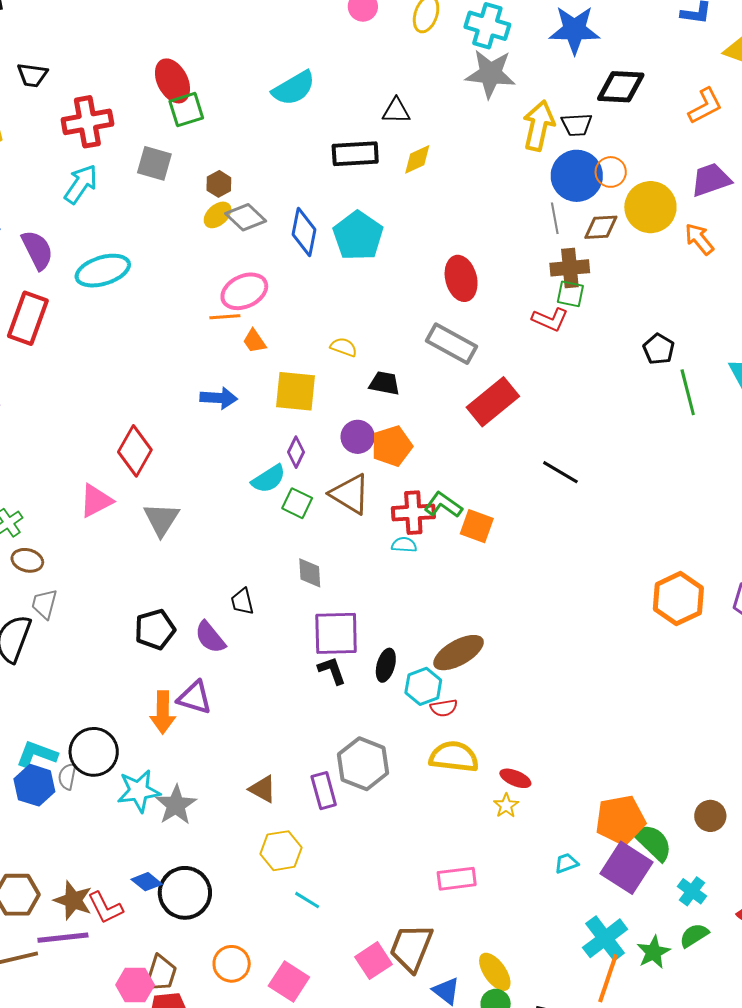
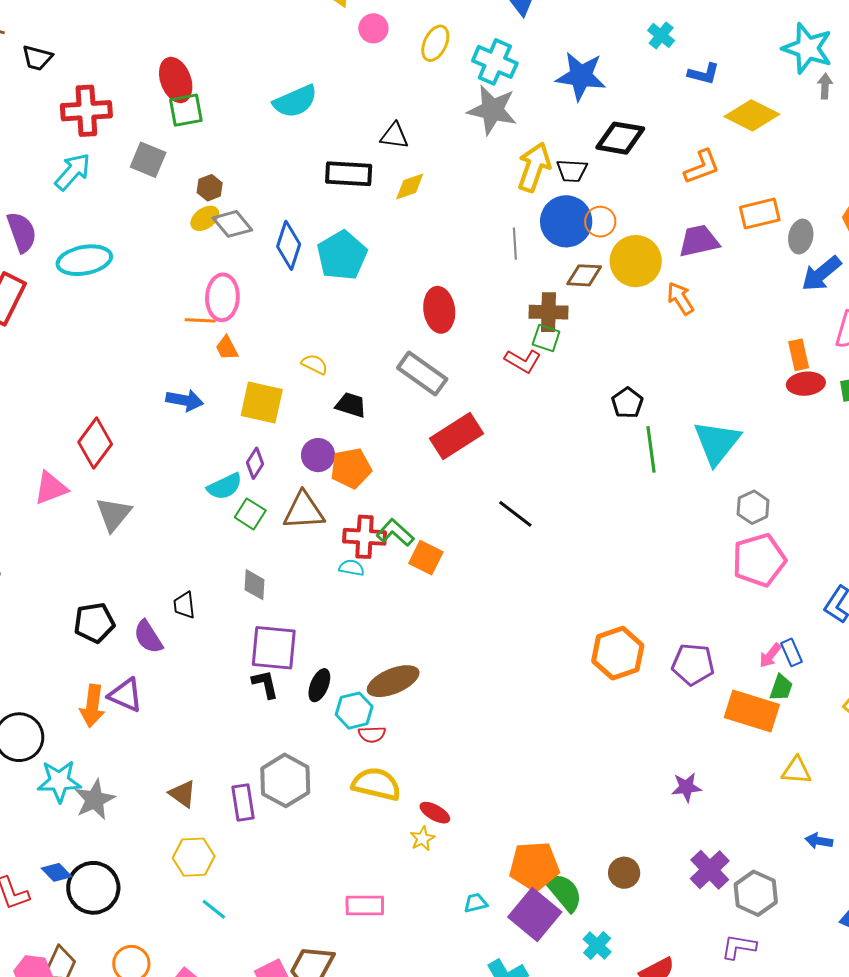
gray line: (555, 218) -> (515, 244), moved
pink ellipse: (244, 291) -> (222, 297), turned -69
brown triangle: (350, 494) -> (304, 511), turned -42

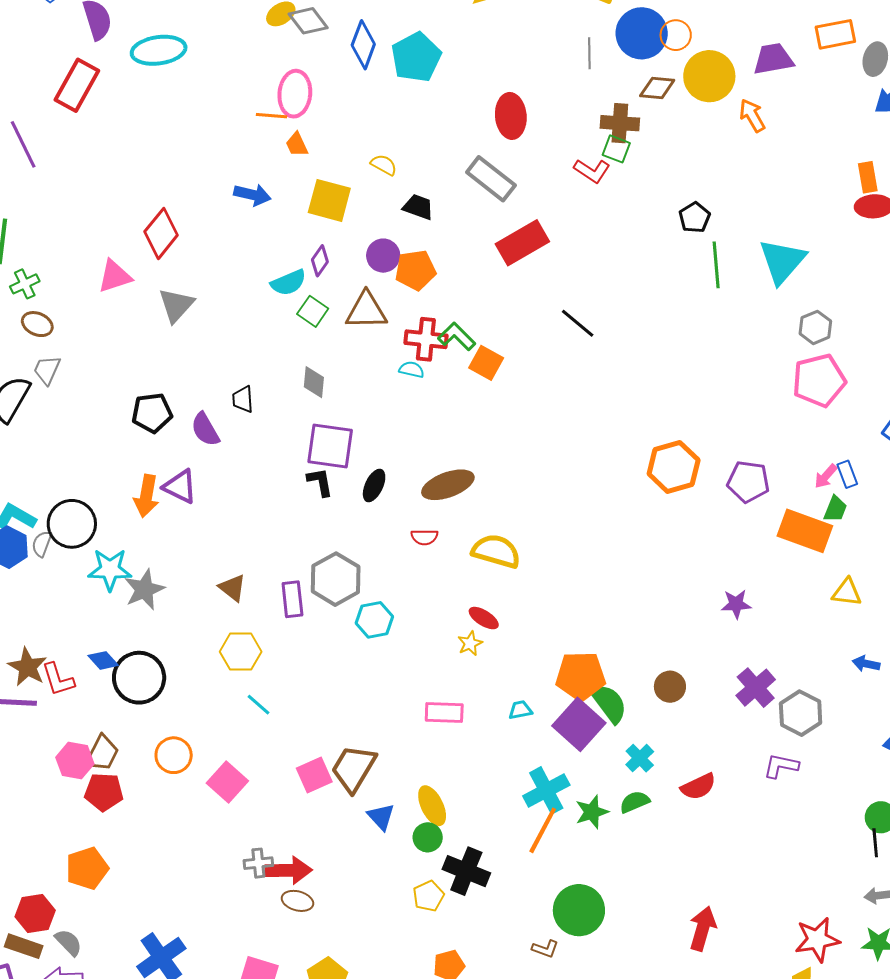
cyan hexagon: (354, 711) -> (374, 620), moved
yellow semicircle: (376, 784) -> (496, 551), moved
pink rectangle: (365, 905) -> (444, 712), moved

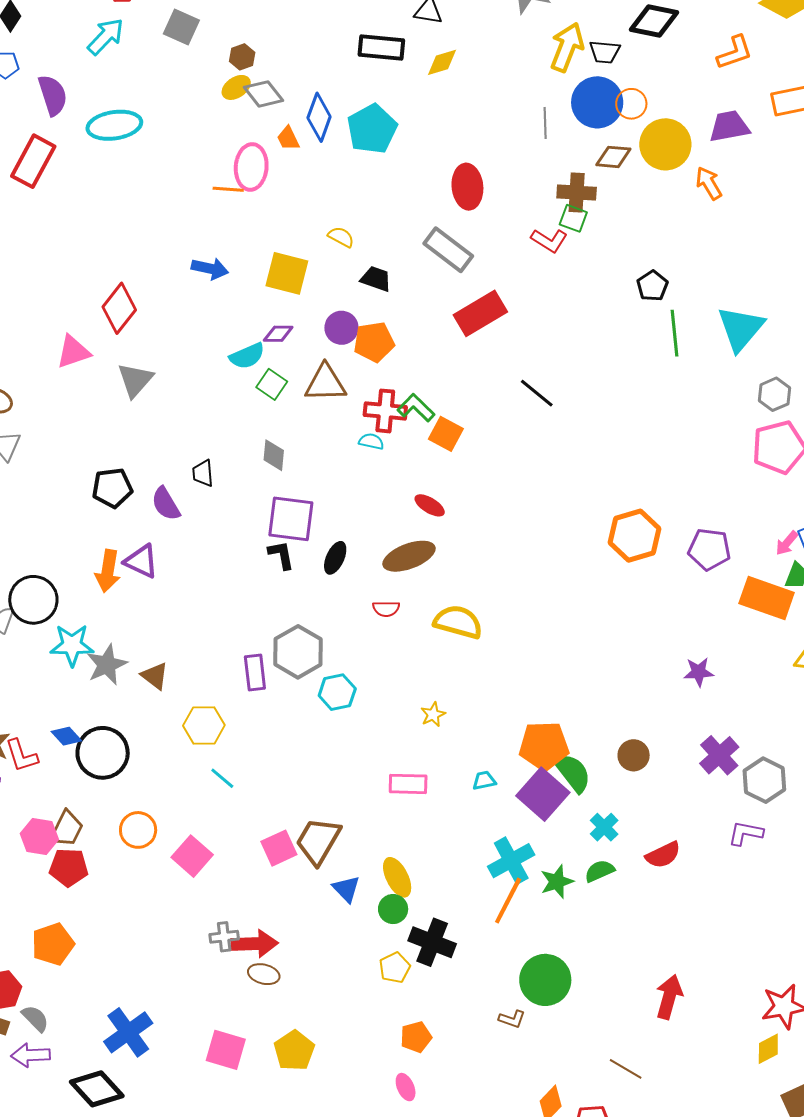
orange trapezoid: (297, 144) -> (288, 138), moved
purple diamond: (320, 261) -> (278, 334), turned 56
brown triangle: (232, 588) -> (155, 676), moved
red ellipse: (484, 618) -> (430, 505), moved

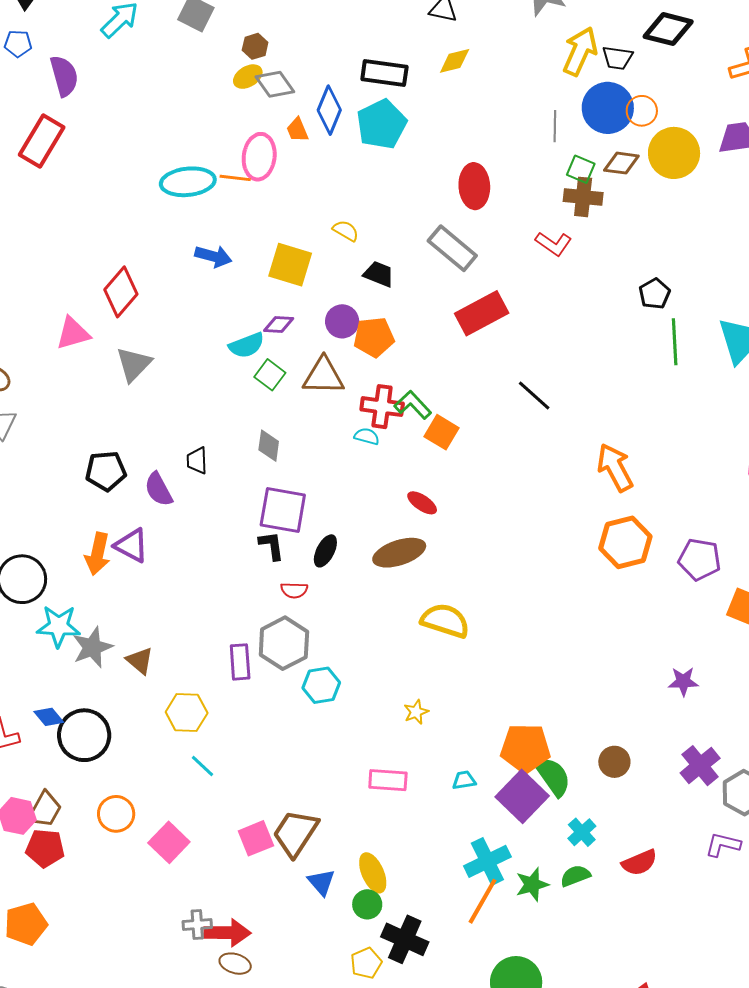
black rectangle: (381, 48) -> (384, 73), moved
cyan ellipse: (114, 125) -> (188, 182), moved
orange arrow: (709, 183) -> (615, 468), moved, size x1.4
green square: (573, 218) -> (581, 169), moved
red semicircle: (386, 609) -> (294, 590), moved

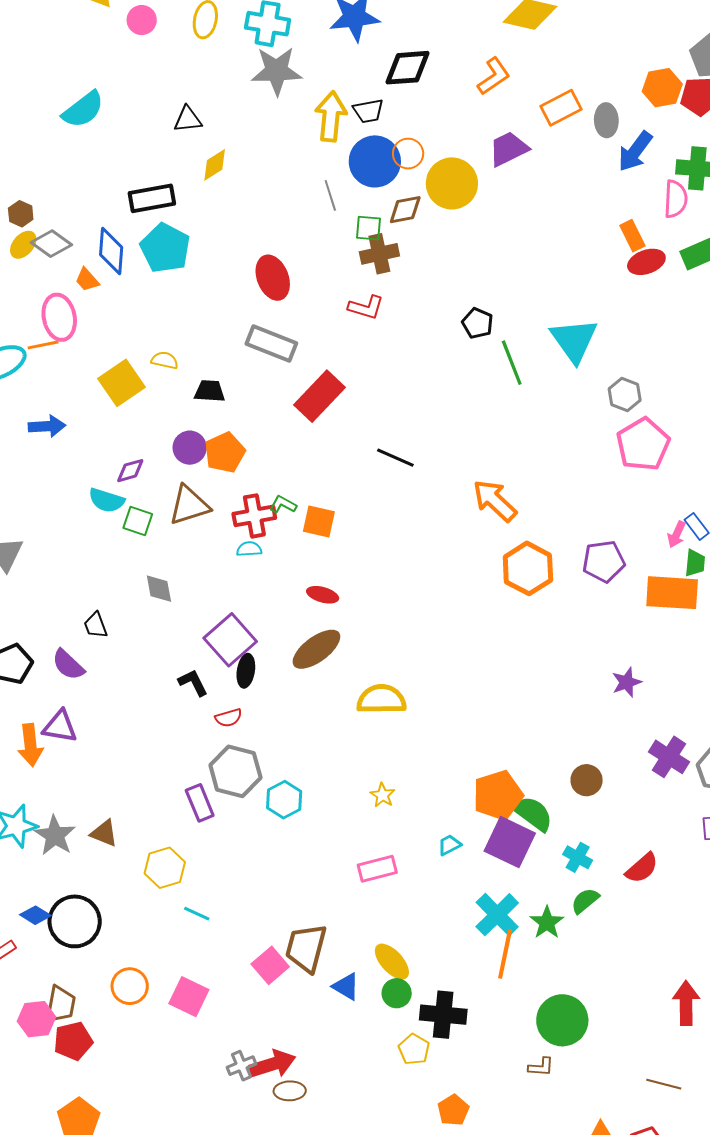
yellow square: (290, 265) -> (121, 383), moved, turned -33
cyan semicircle: (247, 345) -> (106, 500), turned 57
green L-shape: (413, 405) -> (283, 505), size x0.7
purple square: (283, 510) -> (230, 640), moved, turned -33

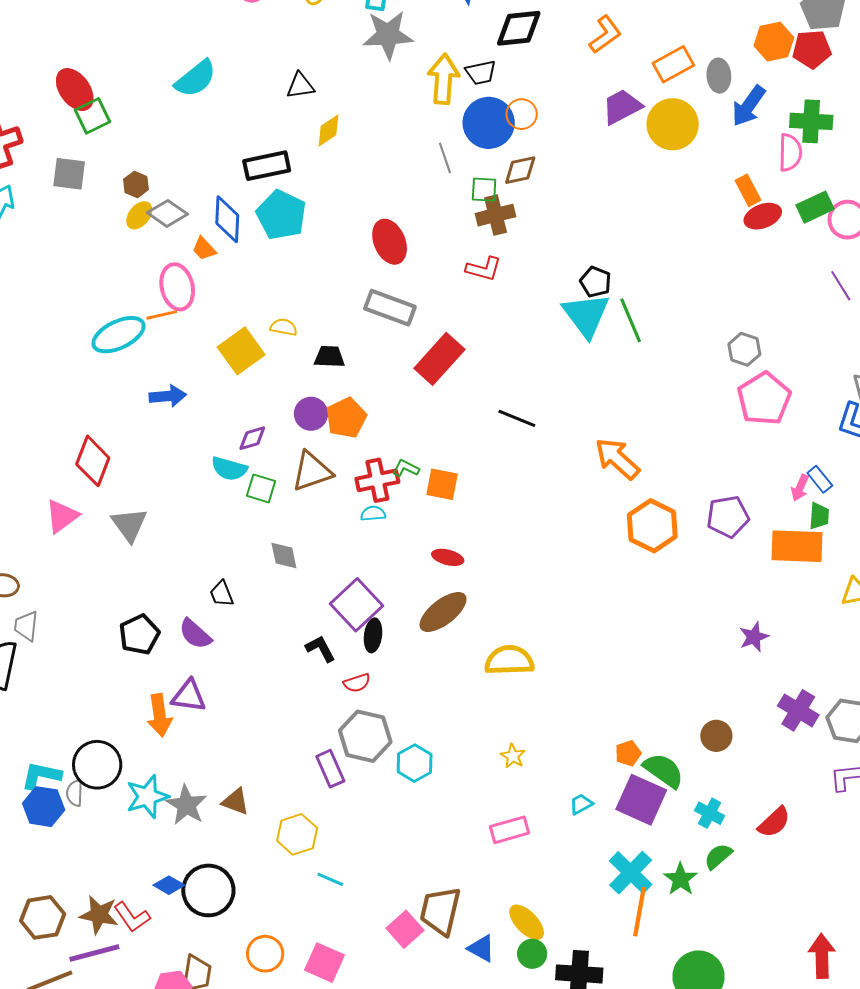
yellow circle: (452, 183) -> (673, 124), moved
cyan triangle: (574, 340) -> (586, 315), moved
orange pentagon: (498, 795) -> (628, 753), size x0.5

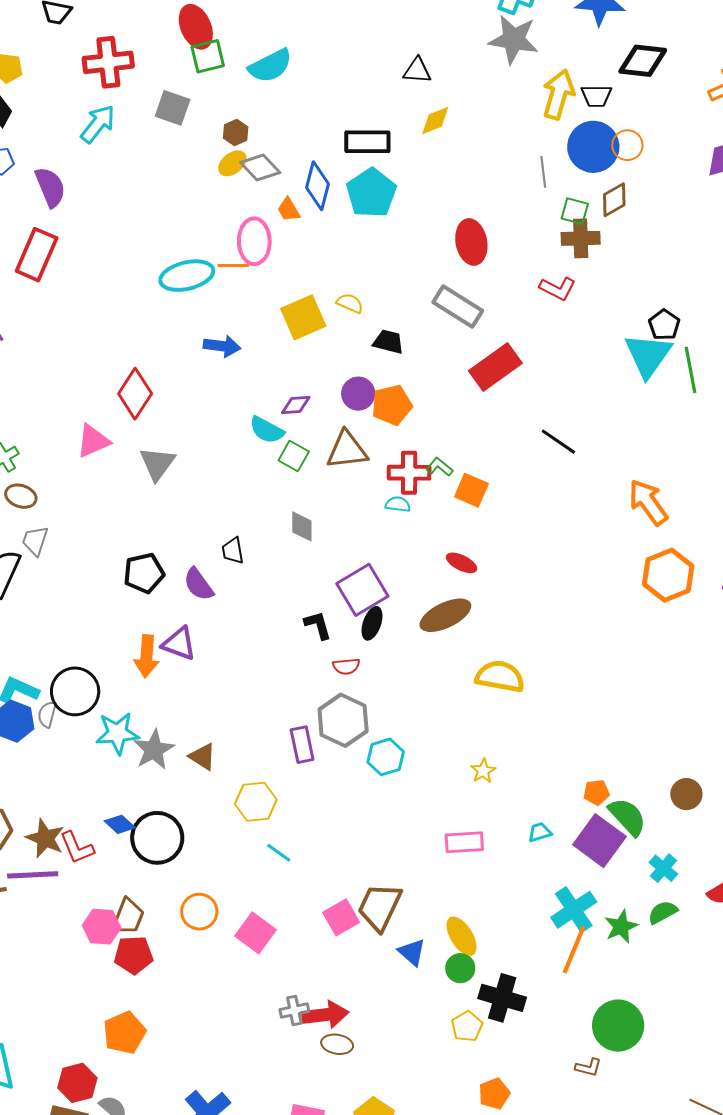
cyan semicircle: (196, 79) -> (270, 66), moved
brown diamond: (520, 170) -> (614, 200), turned -30

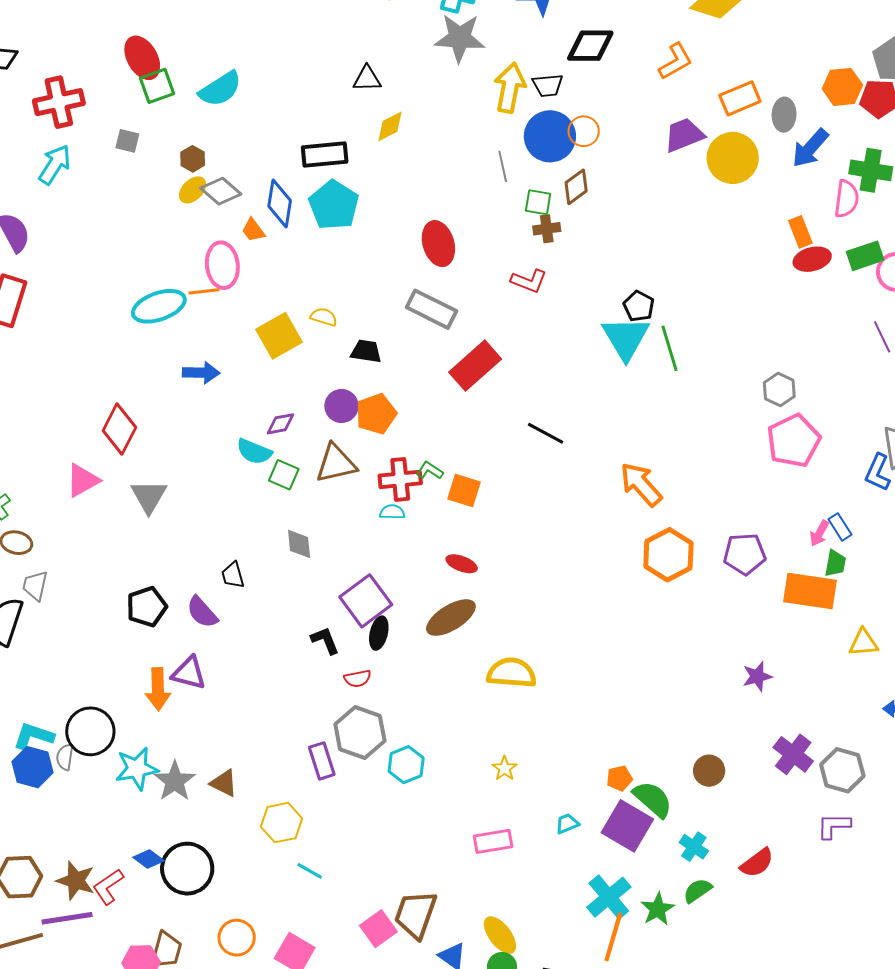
gray square: (173, 108) -> (127, 141), size x0.7
brown cross: (581, 238) -> (547, 229), size x0.7
red L-shape: (77, 848) -> (108, 887), turned 84

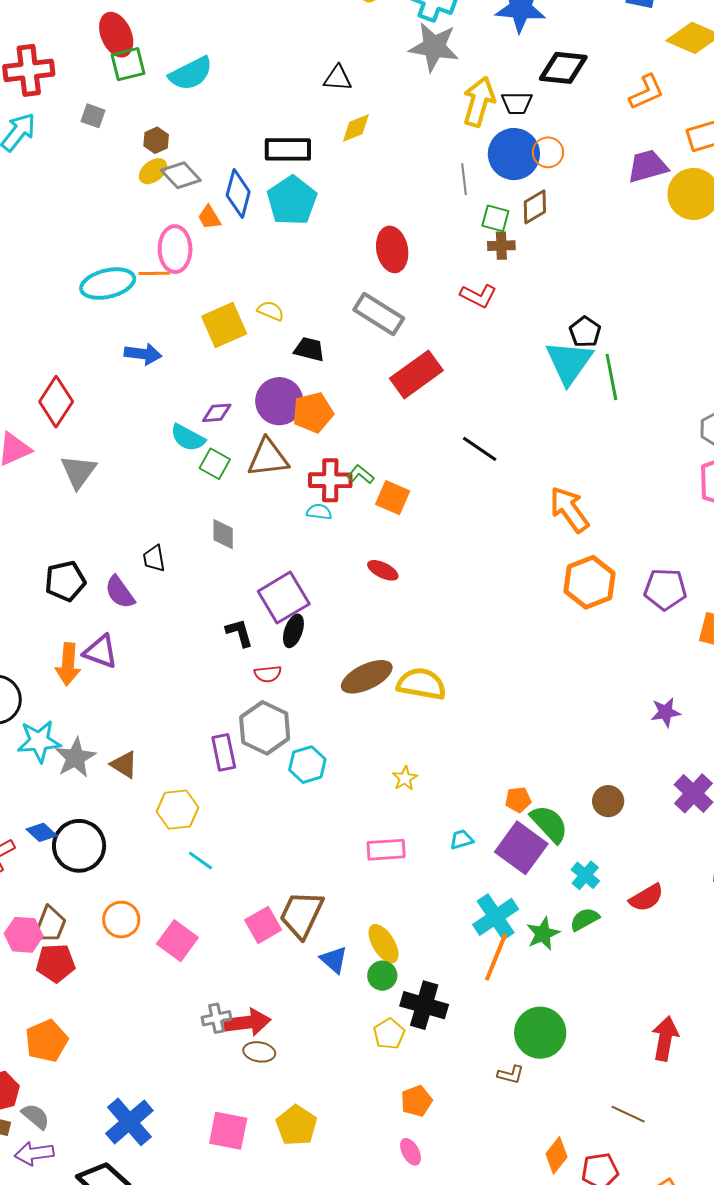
purple circle: (341, 406) -> (279, 401), size x1.4
brown ellipse: (451, 618) -> (367, 677), moved

